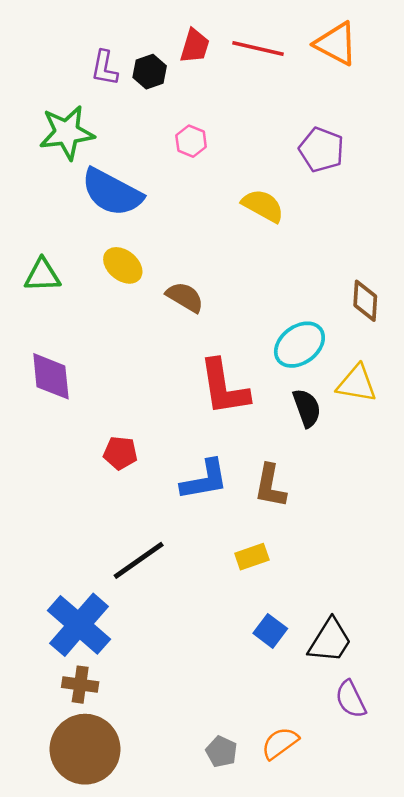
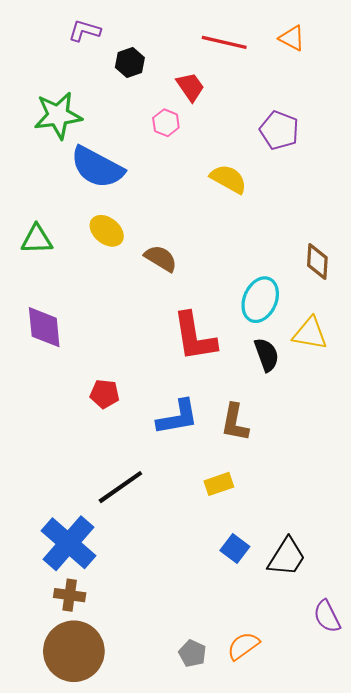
orange triangle: (336, 44) -> (292, 38), size x0.7
red trapezoid: (195, 46) -> (190, 87), moved, turned -52
purple L-shape: (105, 68) -> (84, 31), moved, turned 96
cyan ellipse: (299, 345) -> (260, 300), turned -30
purple semicircle: (351, 699) -> (327, 616), moved

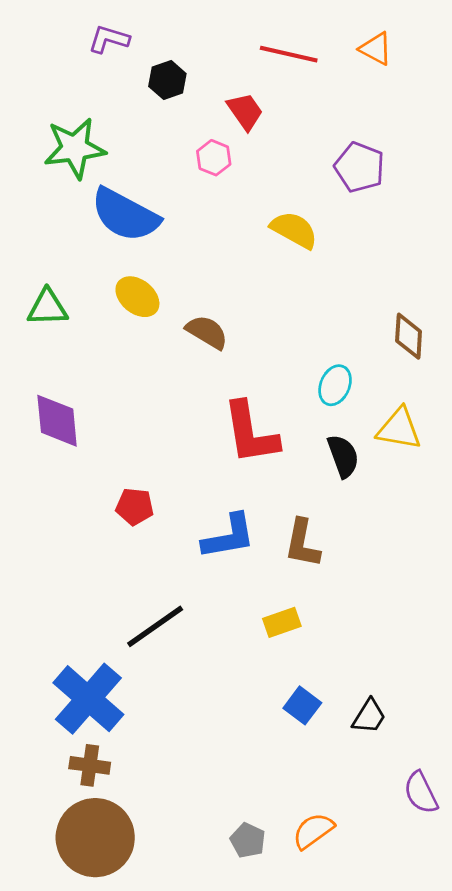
cyan ellipse: (260, 300) -> (335, 385), size x0.7
black trapezoid: (287, 557) -> (369, 716), size x0.7

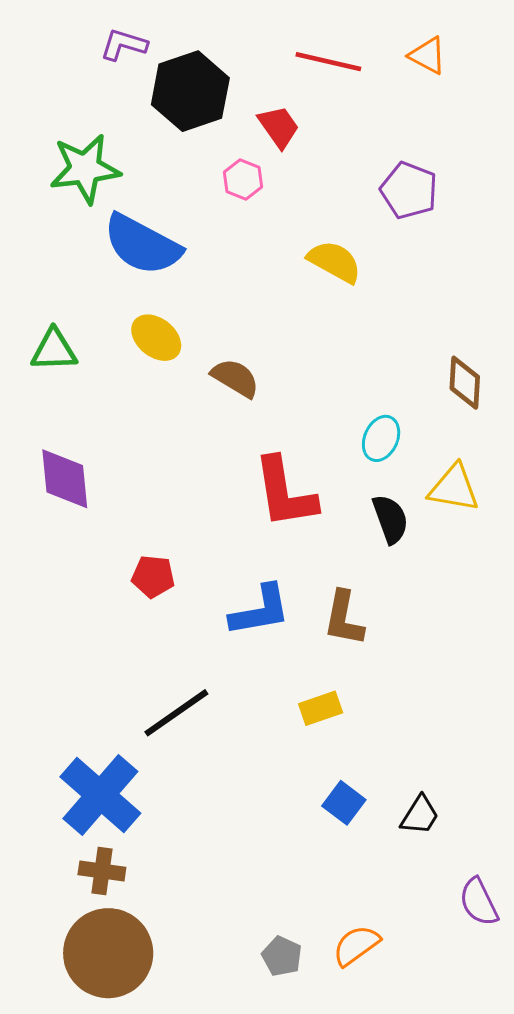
black hexagon: (167, 80) -> (190, 91), size x1.8

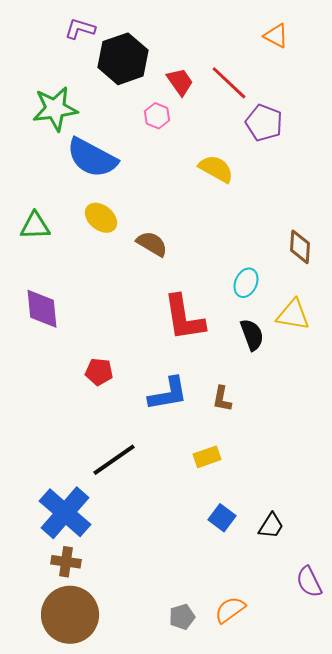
red line: (328, 62) -> (229, 83), moved, turned 30
brown L-shape: (344, 618) -> (222, 399), size x0.7
gray pentagon: (282, 956) -> (182, 617), turned 30

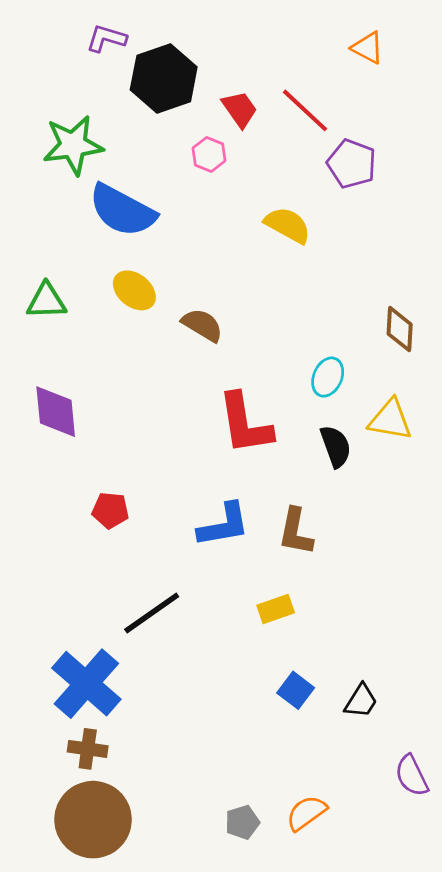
red pentagon: (99, 372) -> (110, 510), moved
brown L-shape: (222, 399) -> (296, 532), size x1.4

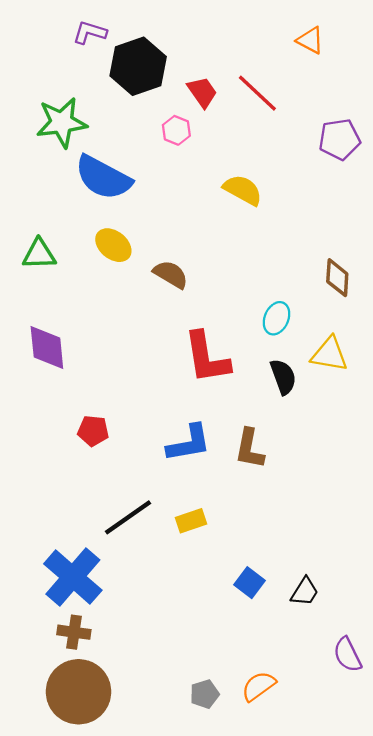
purple pentagon: (352, 164) -> (340, 139), moved, turned -30
yellow rectangle: (276, 609) -> (191, 521), moved

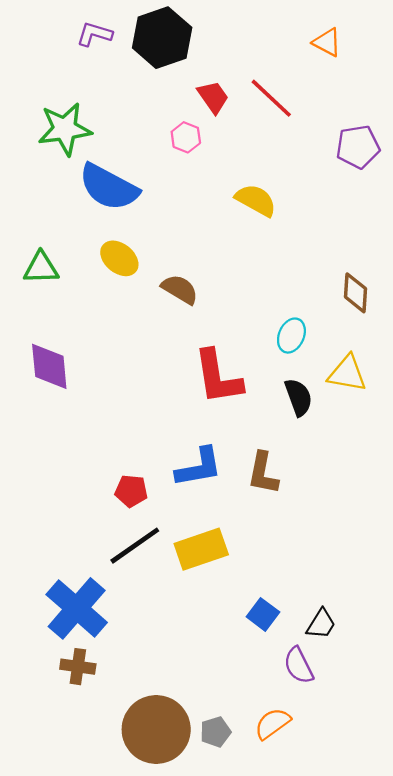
black hexagon: (138, 66) -> (162, 38), moved
red pentagon: (93, 431) -> (131, 491), moved
yellow rectangle: (191, 521) -> (201, 549), size x1.6
purple semicircle: (347, 655) -> (299, 665), moved
brown circle: (78, 692) -> (156, 729), moved

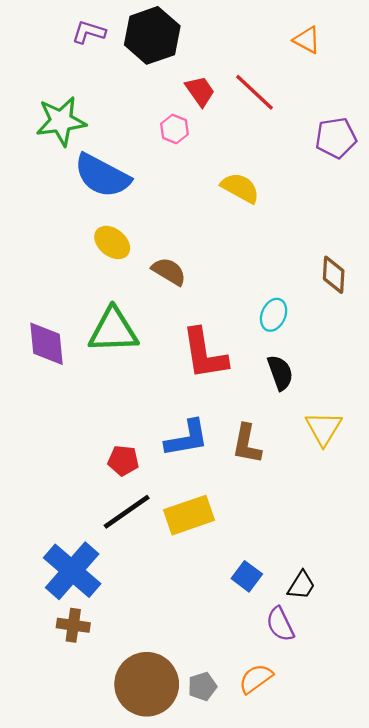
green triangle: (41, 268) -> (113, 330), moved, size x1.5
yellow triangle: (347, 373) -> (324, 428), moved, turned 51

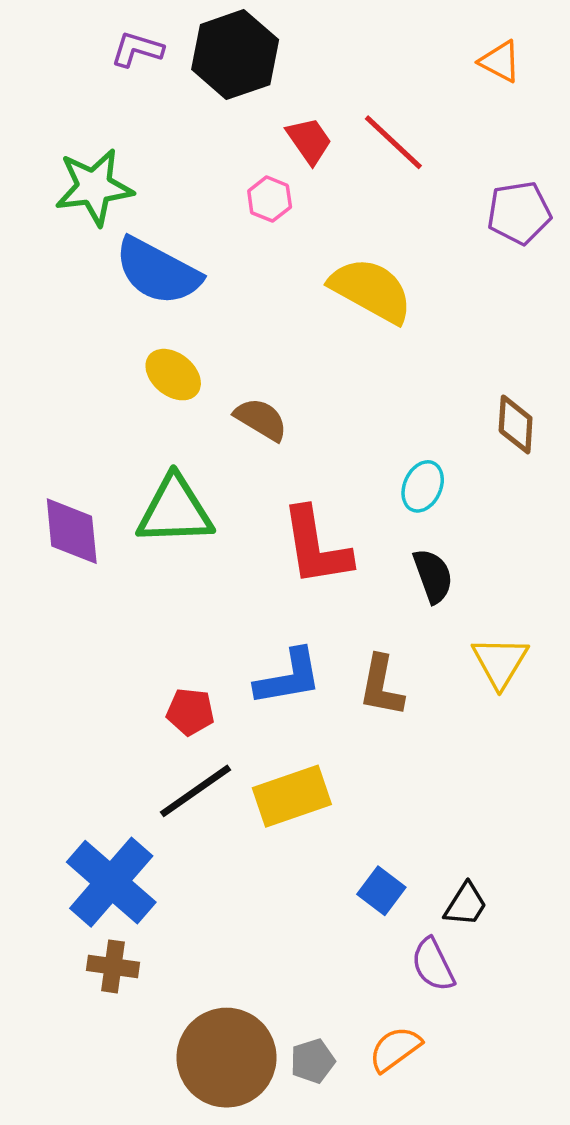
orange triangle: (307, 40) -> (500, 61), moved
yellow semicircle: (240, 188) -> (371, 290), size x1.4

